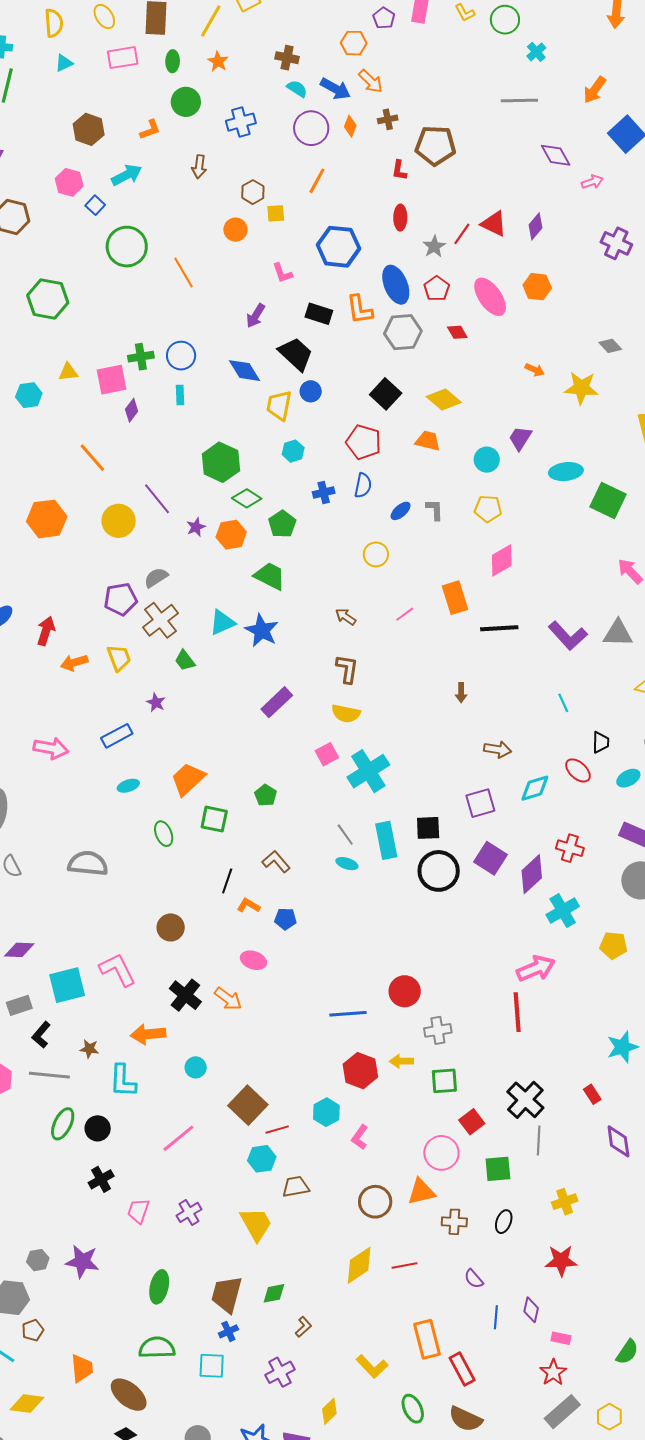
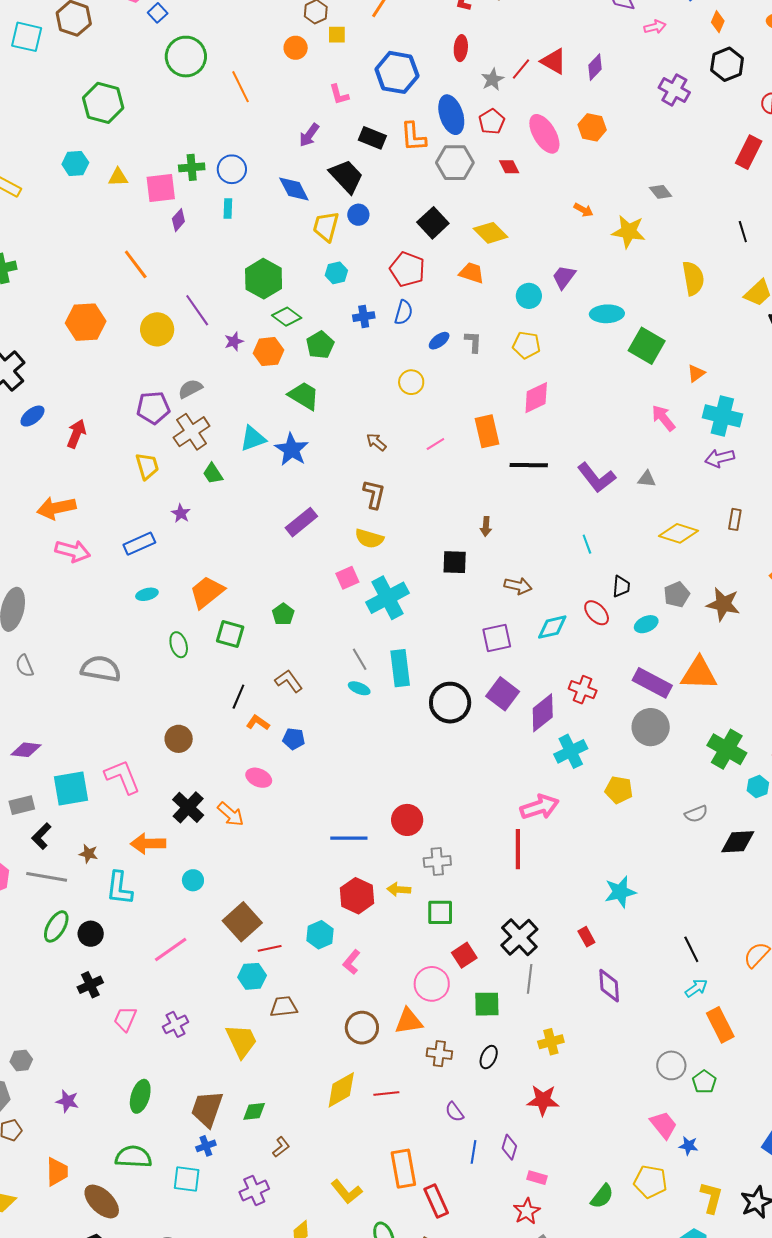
cyan hexagon: (29, 395) -> (75, 163), moved
gray triangle: (618, 633) -> (647, 479), size x0.6
orange arrow: (74, 663) -> (56, 508), moved, size x1.4
black square: (428, 828) -> (455, 562), moved
purple star: (82, 1261) -> (67, 1101), moved, size x0.7

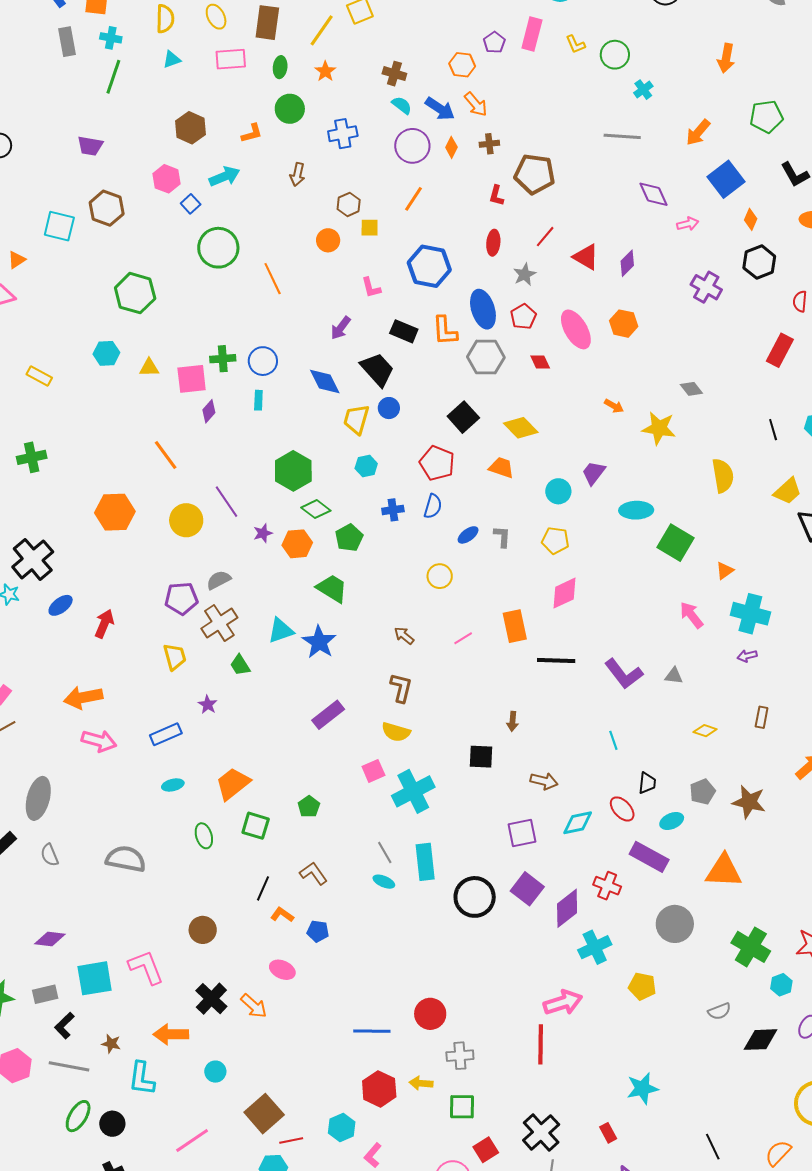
red line: (521, 69) -> (545, 237), moved
purple arrow: (720, 458) -> (747, 656), size x0.7
yellow diamond: (678, 533) -> (705, 731), size x0.6
purple rectangle: (652, 683) -> (649, 857), moved

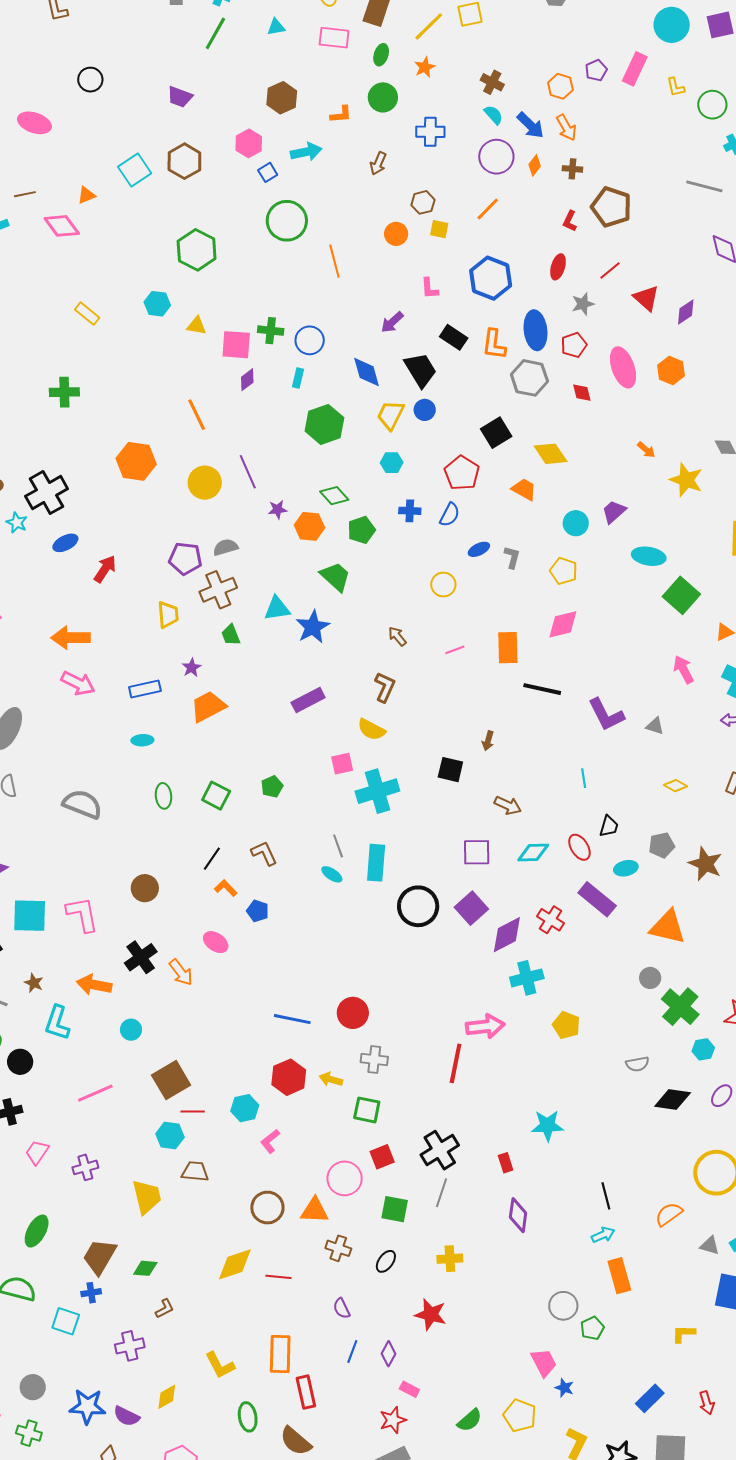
cyan square: (59, 226) -> (135, 170), turned 32
green hexagon: (293, 471) -> (324, 424), moved
orange trapezoid: (233, 784) -> (208, 706), moved
gray circle: (675, 924) -> (650, 978), moved, size x0.6

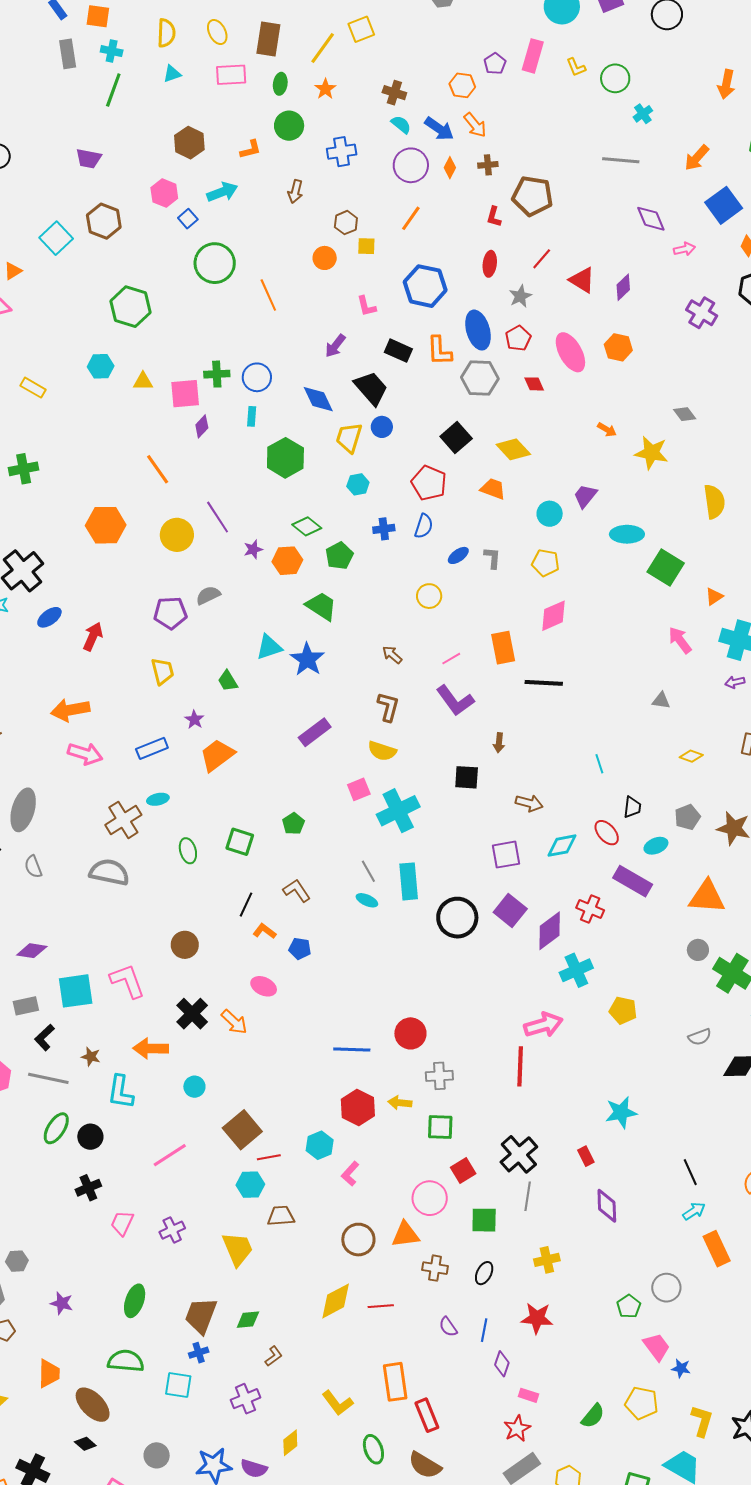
brown cross: (218, 590) -> (123, 820), moved
purple L-shape: (606, 715) -> (455, 701), moved
green pentagon: (592, 1328) -> (629, 1306), moved
blue line: (352, 1351) -> (484, 1330), moved

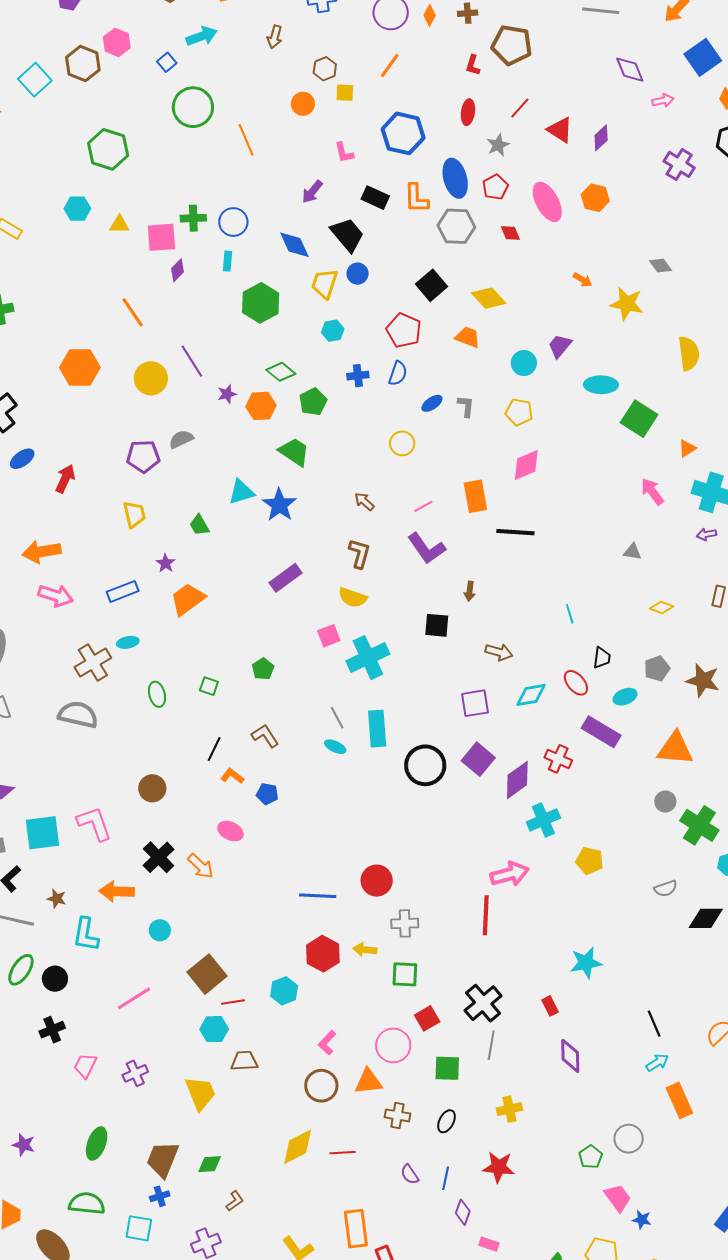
pink hexagon: (164, 193) -> (117, 42), moved
green square: (240, 842) -> (209, 686), size x0.7
pink L-shape: (350, 1174) -> (327, 1043), moved

